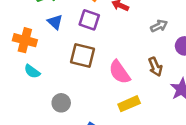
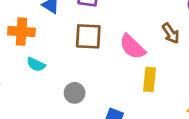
yellow rectangle: (129, 104) -> (150, 80), turned -50

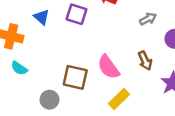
brown square: (88, 36) -> (75, 77), moved
yellow rectangle: (150, 80) -> (119, 99), turned 30

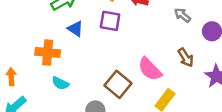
gray arrow: (148, 19) -> (182, 15), turned -105
brown square: (75, 77) -> (118, 84), turned 35

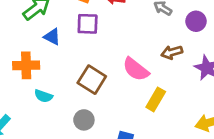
brown arrow: (186, 58) -> (172, 52), turned 114
brown square: (118, 84) -> (92, 80), moved

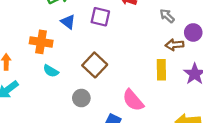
brown arrow: (172, 52) -> (175, 45), moved
pink semicircle: (136, 69) -> (133, 100), moved
yellow rectangle: (156, 99) -> (161, 70), moved, turned -42

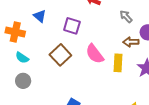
purple square: (100, 17) -> (72, 26), moved
gray circle: (81, 98) -> (23, 81), moved
pink semicircle: (133, 100) -> (95, 54), moved

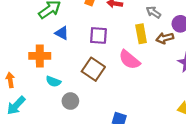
yellow rectangle: (118, 63) -> (141, 34), moved
gray circle: (23, 81) -> (70, 101), moved

